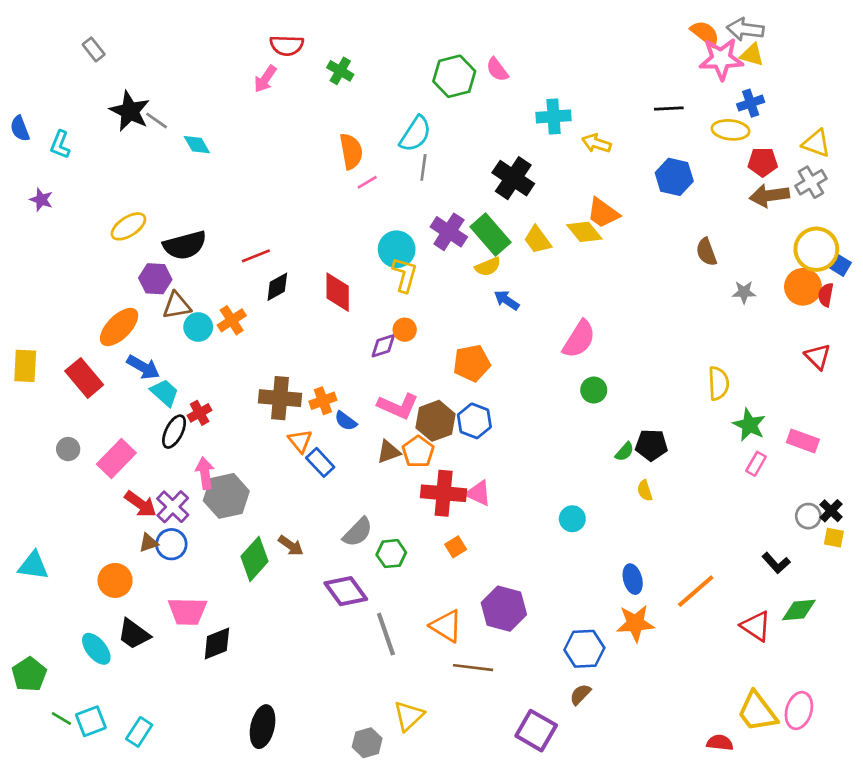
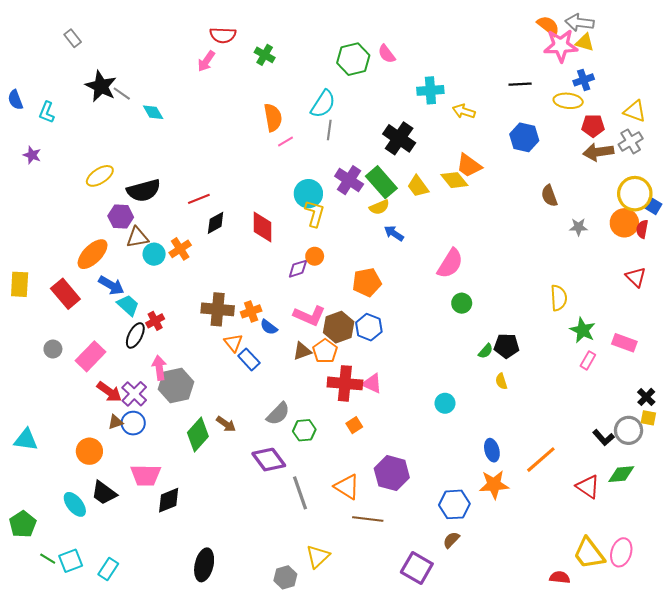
gray circle: (808, 516) -> (629, 430), moved, size x1.4

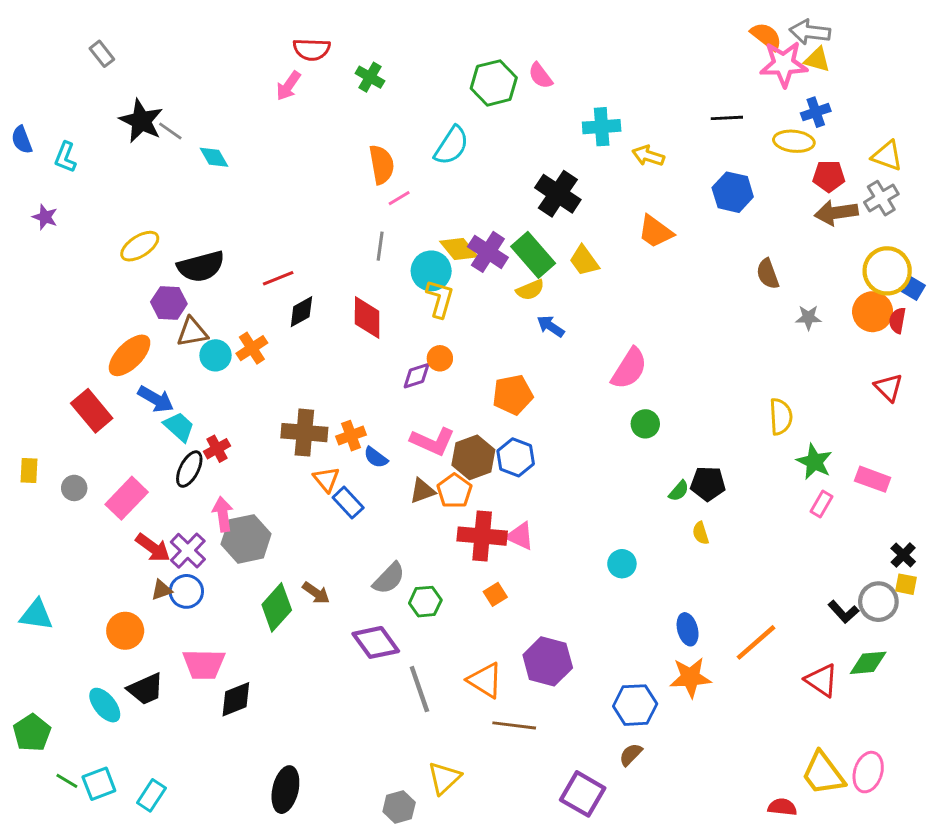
gray line: (329, 130) -> (380, 246), moved
yellow diamond: (454, 180) -> (459, 249), moved
yellow rectangle: (20, 284) -> (29, 470), moved, size x0.7
black trapezoid: (104, 493) -> (146, 689), turned -60

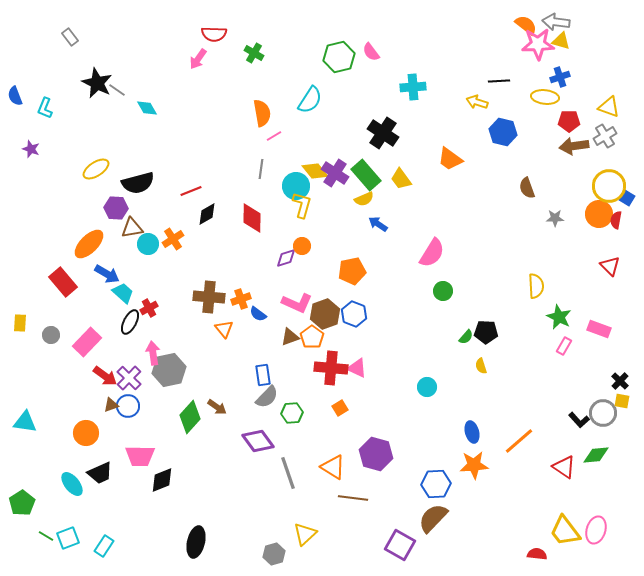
yellow arrow: (648, 156) -> (477, 102), moved
blue rectangle: (348, 503) -> (263, 375), moved, turned 35
brown semicircle: (631, 755) -> (433, 518), size x1.8

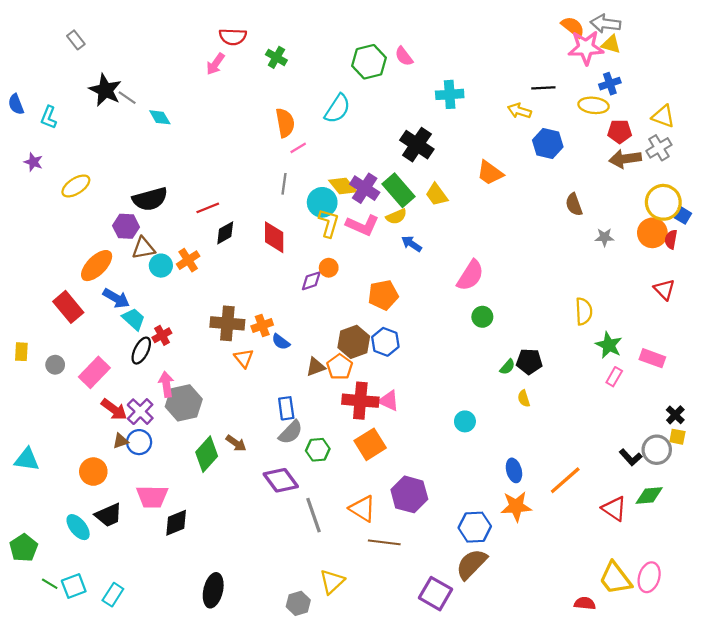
yellow ellipse: (96, 169) -> (76, 186), moved
pink L-shape: (297, 303) -> (362, 225), moved
orange square: (340, 408) -> (370, 444), size x1.8

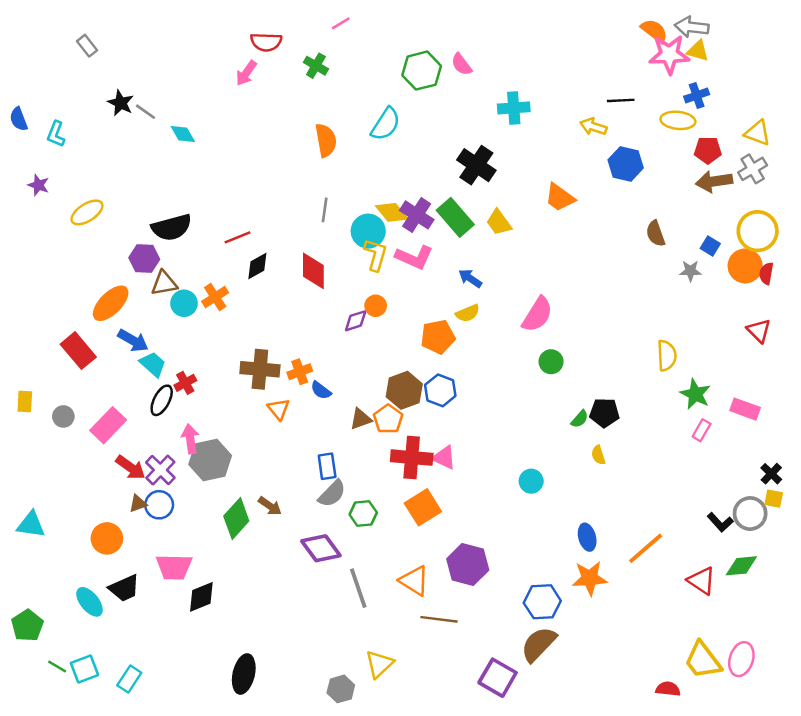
black star: (105, 90) -> (121, 103), size x0.7
pink line: (298, 148) -> (341, 23), moved
blue square: (683, 215) -> (710, 246), moved
yellow semicircle: (396, 217) -> (468, 313), moved

